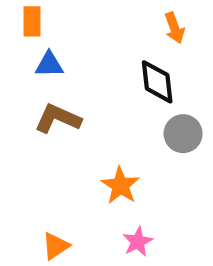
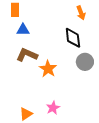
orange star: (120, 185) -> (48, 69), moved
pink star: (138, 242) -> (53, 108), moved

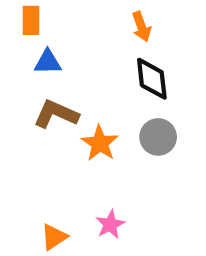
orange arrow: (81, 13) -> (141, 27), moved
gray circle: (85, 62) -> (158, 137), moved

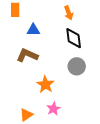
blue triangle: (48, 62) -> (33, 30), moved
orange star: (100, 143) -> (45, 85), moved

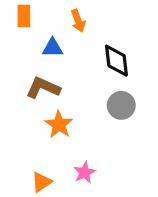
orange arrow: (69, 13) -> (78, 21), moved
orange star: (45, 85) -> (59, 125), moved

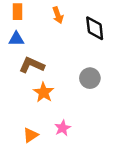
blue triangle: (53, 48) -> (16, 39), moved
black diamond: (116, 61) -> (95, 28), moved

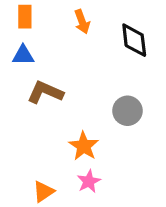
orange star: (44, 92) -> (84, 146), moved

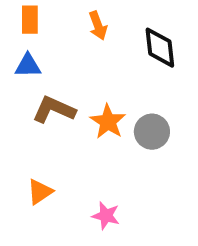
orange star: (84, 146) -> (108, 122), moved
pink star: (89, 181) -> (106, 216), turned -30
orange triangle: (43, 191) -> (40, 192), moved

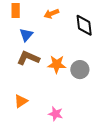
orange arrow: (98, 26) -> (51, 14), turned 88
blue triangle: (28, 66) -> (26, 35), moved, turned -48
orange star: (108, 122) -> (57, 64), turned -30

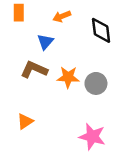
blue triangle: (26, 35) -> (45, 42), moved
pink star: (56, 114) -> (92, 137), moved, size x1.5

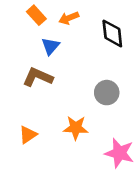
orange rectangle: (19, 13) -> (36, 15), moved, turned -42
orange star: (68, 77) -> (76, 128), moved
pink star: (92, 137) -> (119, 153), moved

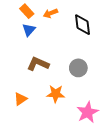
blue triangle: (50, 46) -> (29, 30), moved
brown L-shape: (38, 77) -> (38, 64), moved
pink star: (119, 153) -> (88, 112), turned 30

